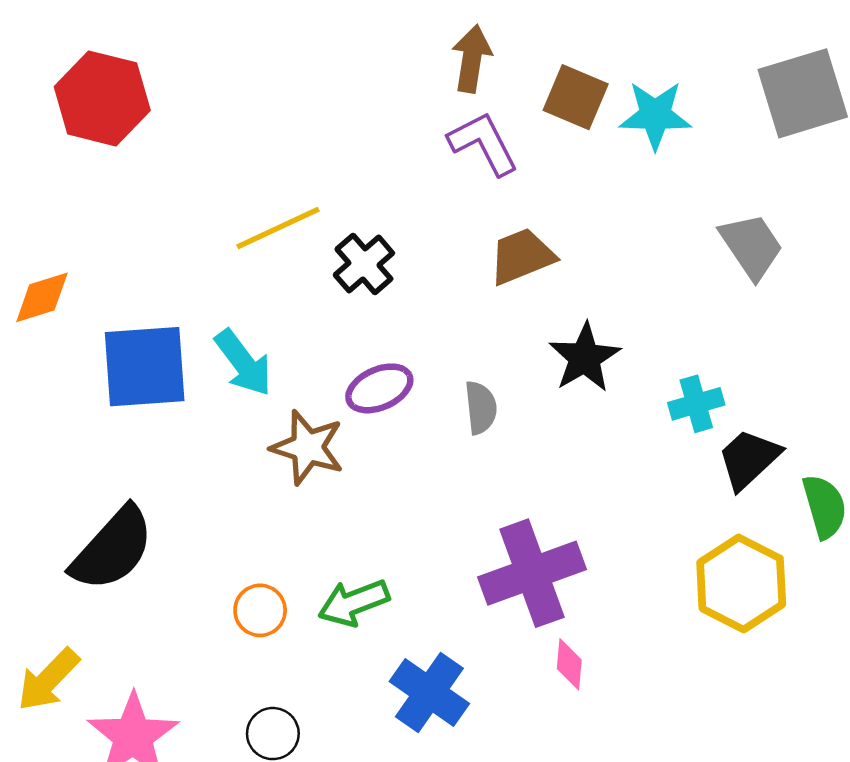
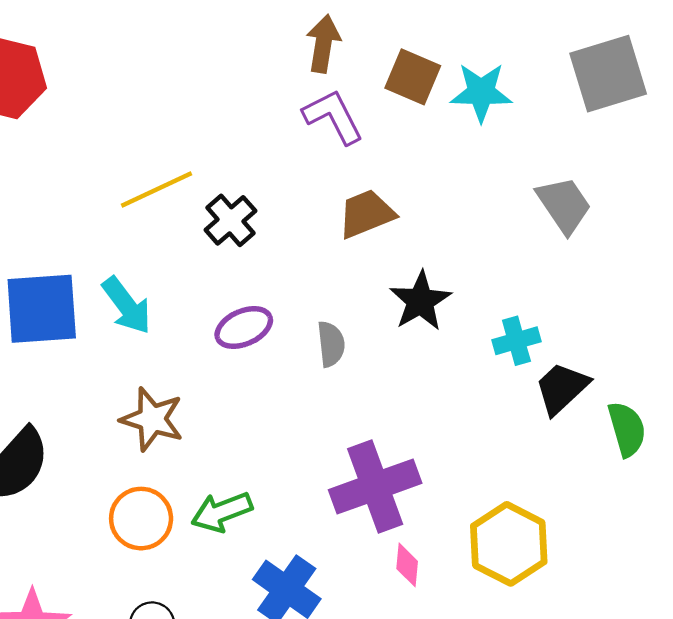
brown star: (308, 447) -> (152, 419), moved
yellow hexagon: (741, 583) -> (509, 544), moved
orange circle: (260, 610) -> (141, 519), size x1.4

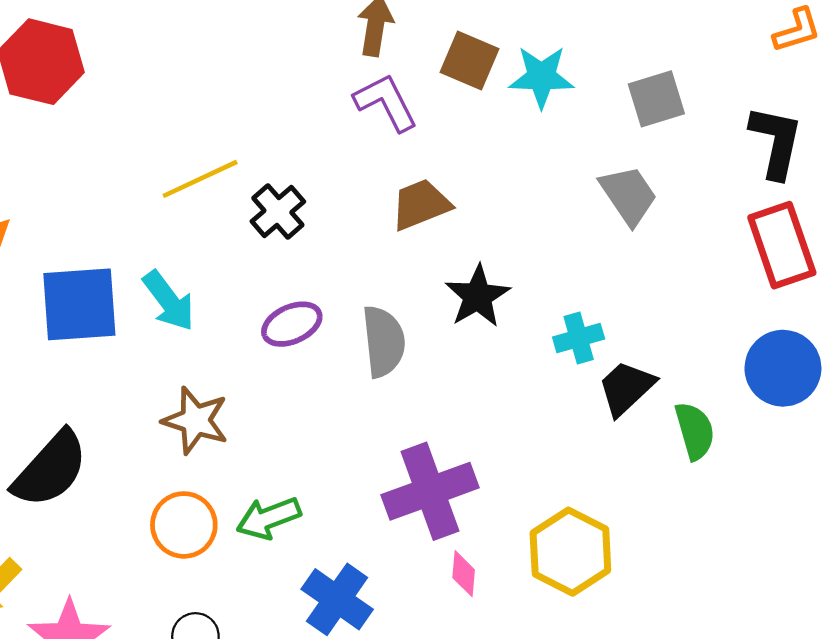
gray square: (608, 74) -> (656, 99), moved, size x0.7
gray semicircle: (331, 344) -> (384, 342), size x1.5

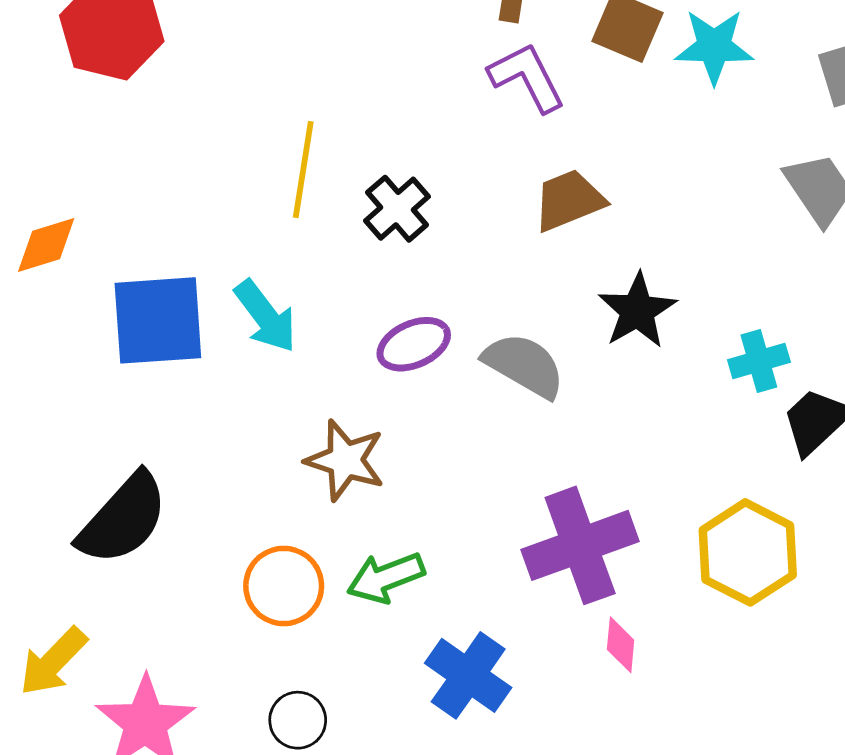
yellow line: (200, 179) -> (303, 170), turned -56
gray semicircle: (384, 342) -> (524, 365), turned -54
brown star: (195, 420) -> (345, 460), moved
yellow hexagon: (570, 552) -> (748, 552), moved

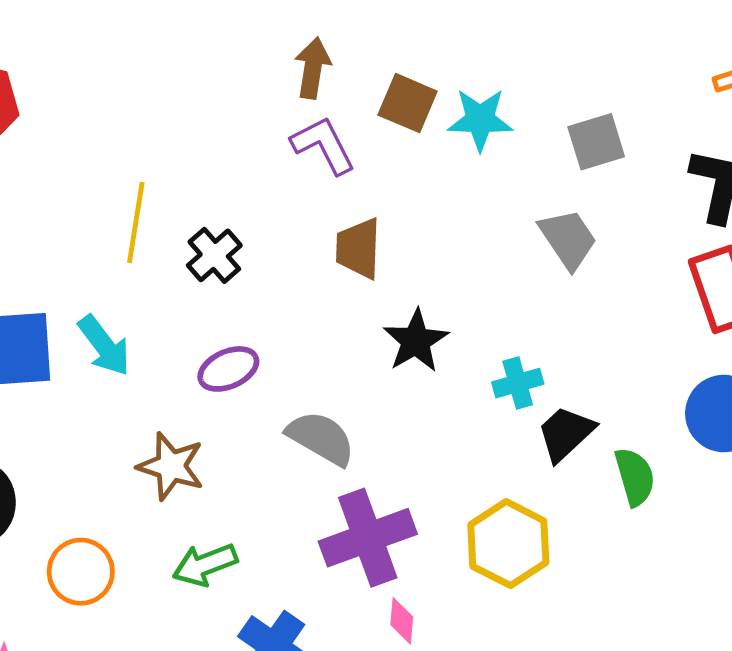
brown trapezoid: (569, 200) -> (358, 248), turned -66
gray semicircle: (524, 365) -> (321, 438), moved
orange circle: (284, 586) -> (81, 572), moved

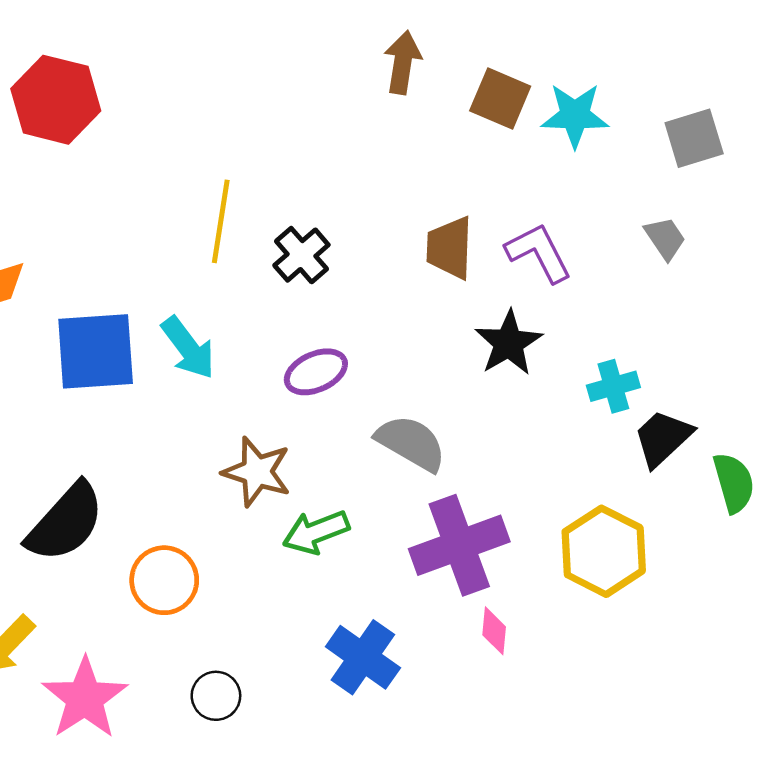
purple L-shape: (323, 145) -> (539, 253), moved
gray trapezoid: (568, 239) -> (665, 238), size x0.7
green arrow: (205, 565) -> (316, 532), moved

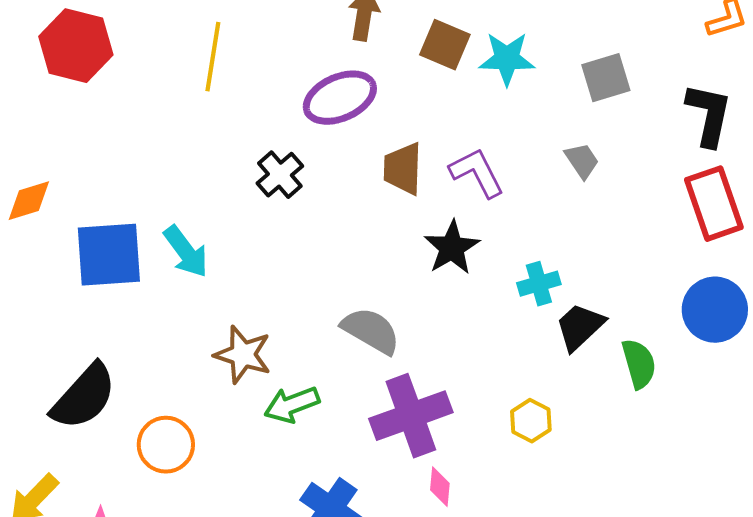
yellow line: (221, 221) -> (213, 57), moved
purple ellipse: (316, 372) -> (340, 98), moved, size x1.4
yellow hexagon: (604, 551) -> (531, 421), size x0.6

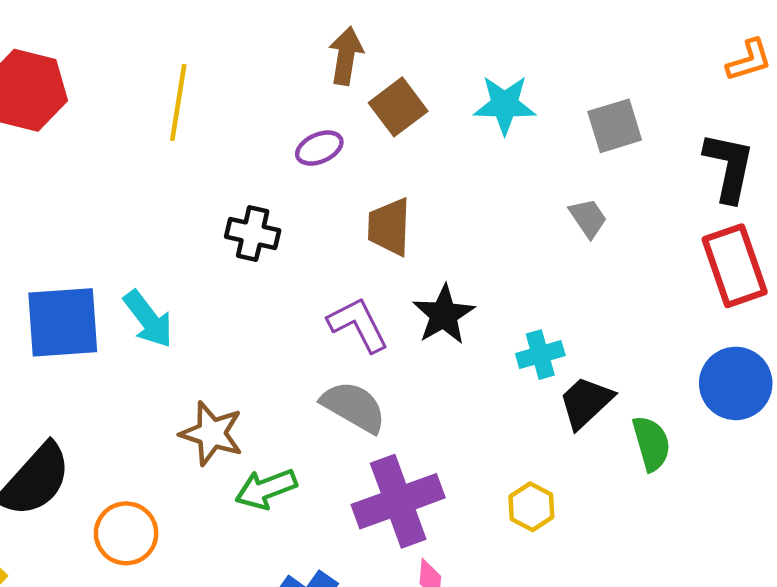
brown square: (445, 45) -> (398, 107), moved, turned 30
purple ellipse: (340, 98) -> (319, 148), size x0.6
purple L-shape: (477, 173) -> (358, 325), moved
black cross: (280, 175) -> (253, 234), turned -36

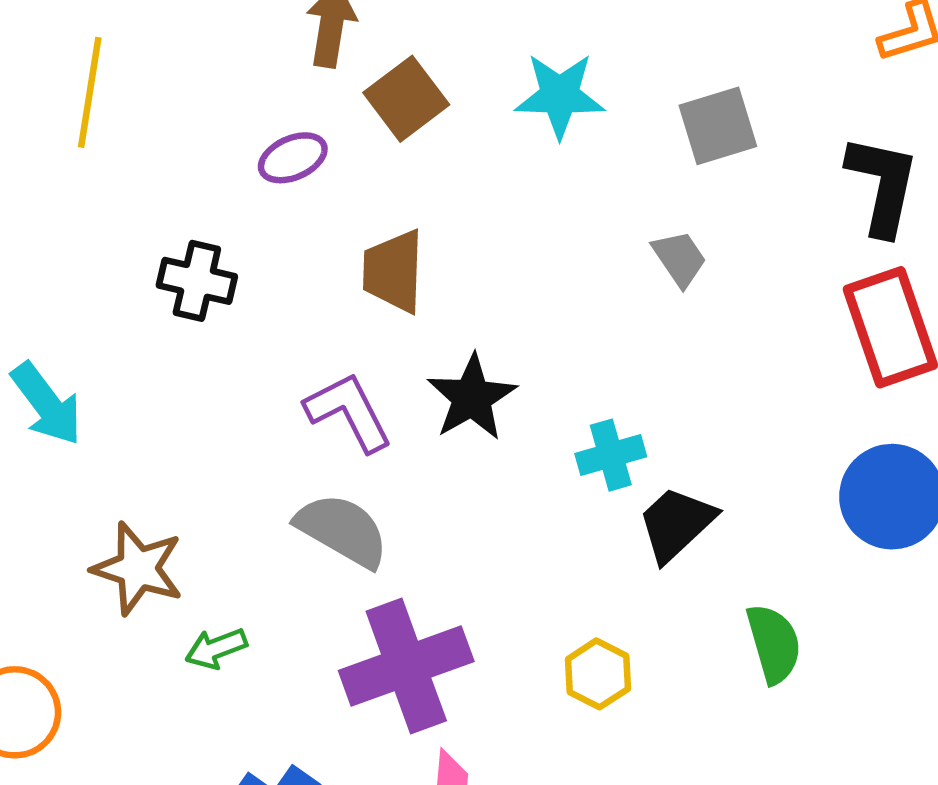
green semicircle: (651, 443) -> (774, 644), moved
green arrow: (266, 489) -> (216, 648), size x0.7

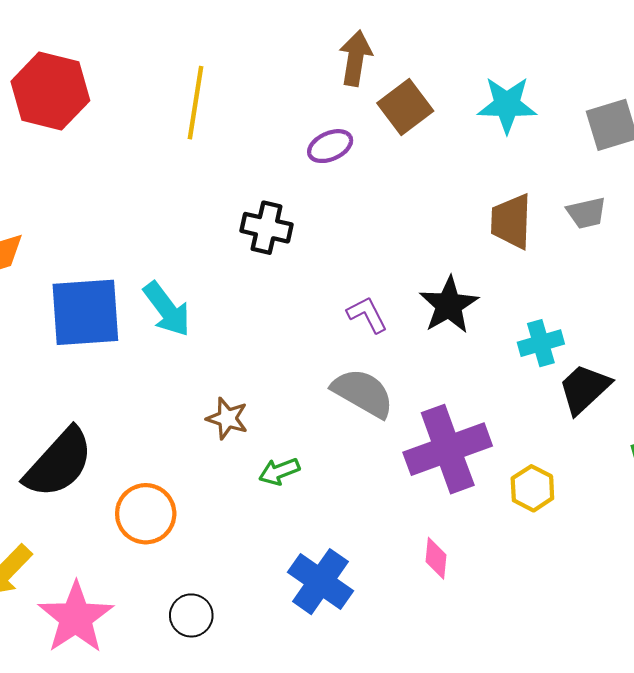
gray trapezoid: (679, 259) -> (586, 213), turned 111
brown trapezoid: (393, 271) -> (511, 221), moved
purple L-shape: (349, 412) -> (367, 315), size x0.7
brown star: (138, 569) -> (227, 418), size x0.7
purple cross: (406, 666) -> (448, 449), moved

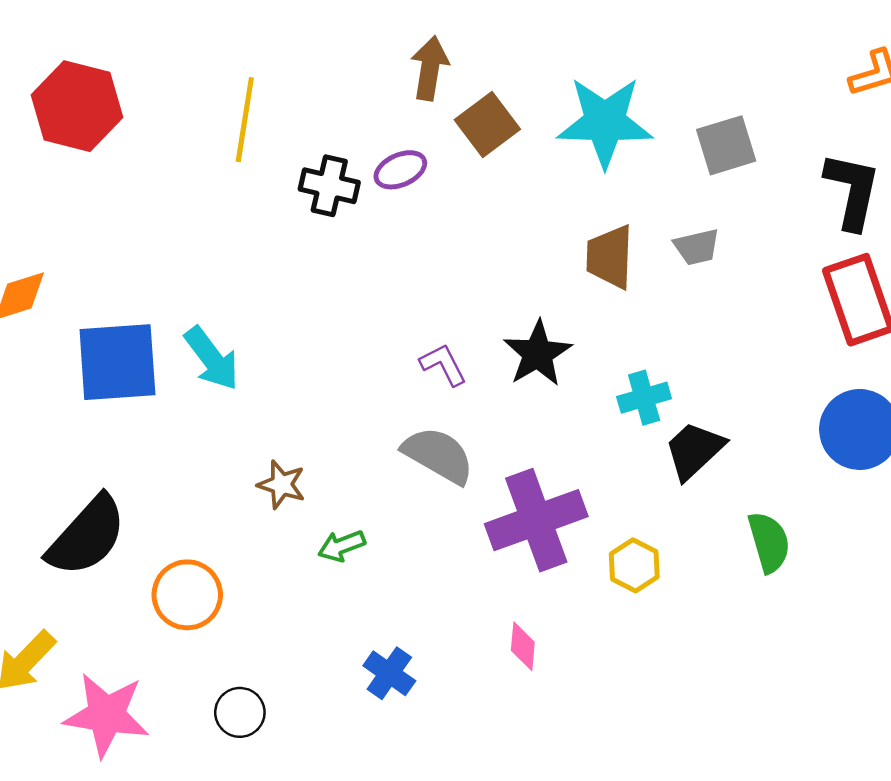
cyan star: (507, 105) -> (605, 122), size x1.4
black cross: (266, 228) -> (329, 186), moved
blue cross: (321, 582) -> (389, 673), size x0.7
pink star: (76, 618) -> (106, 715), turned -30

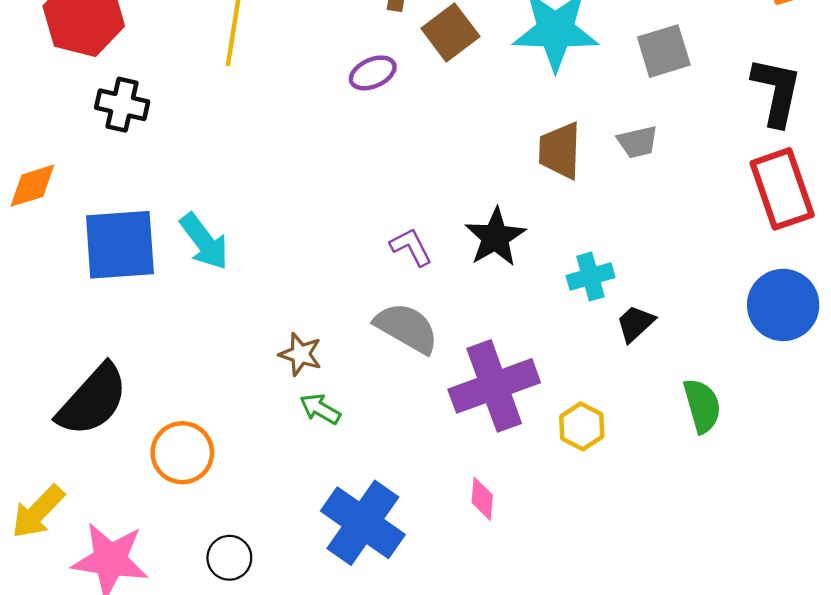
black cross: (329, 186) -> (122, 105), moved
black trapezoid: (694, 450) -> (635, 324), size x0.7
brown star: (282, 485) -> (301, 354), moved
green arrow: (342, 546) -> (320, 409), turned 51
blue cross: (389, 673) -> (363, 523), size x1.8

